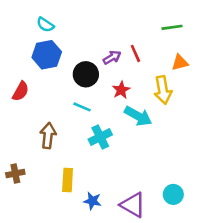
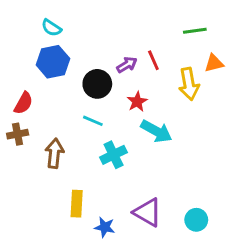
orange triangle: (180, 63) -> (214, 63), moved
yellow arrow: (163, 90) -> (189, 84), moved
brown cross: (15, 174) -> (18, 134), moved
purple triangle: (133, 205) -> (148, 212), moved

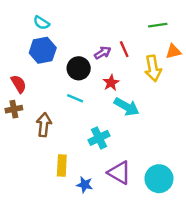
red semicircle: (23, 103) -> (19, 84), turned -60
cyan cross: (114, 155) -> (99, 138), moved
cyan circle: (196, 220) -> (159, 179), size x1.5

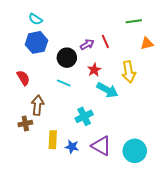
yellow arrow: (153, 68) -> (129, 72), moved
red semicircle: (19, 84) -> (23, 78), moved
brown cross: (14, 109) -> (25, 123), moved
blue star: (85, 185) -> (72, 147), moved

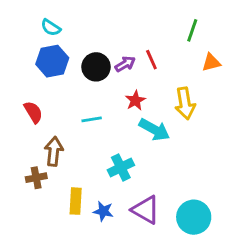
green line: (134, 21) -> (192, 30), turned -63
black circle: (67, 58) -> (96, 67), moved
cyan line: (64, 83) -> (92, 119), turned -32

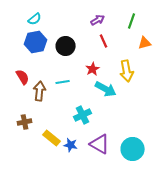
cyan semicircle: (51, 28) -> (35, 19), turned -72
purple arrow: (125, 64) -> (98, 20), moved
brown arrow: (54, 151) -> (40, 91), moved
yellow rectangle: (76, 201) -> (52, 138), turned -54

